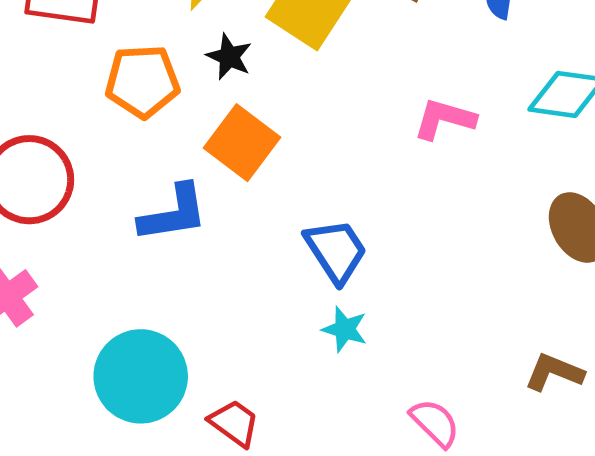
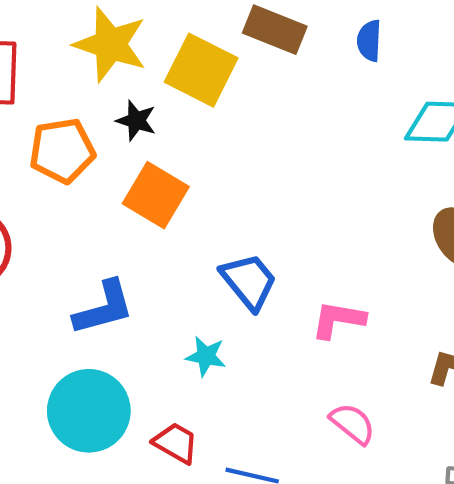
pink L-shape: (444, 119) -> (338, 320), moved
blue L-shape: (173, 213) -> (104, 308), moved
cyan star: (345, 329) -> (206, 356), moved

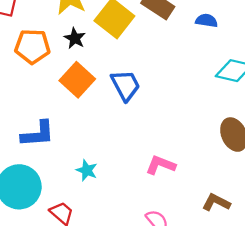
blue semicircle: (369, 41) -> (207, 21), turned 85
blue trapezoid: (249, 281) -> (125, 85), moved

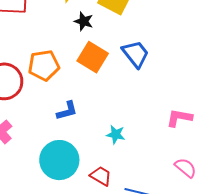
orange pentagon: (32, 46) -> (44, 65), moved
blue L-shape: (38, 134) -> (67, 111), size x0.7

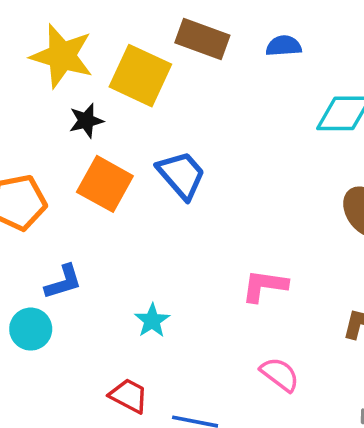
black star: (84, 21) -> (86, 121), turned -30
cyan star: (116, 135) -> (152, 321), turned 30
cyan circle: (59, 160) -> (31, 329), moved, size x0.6

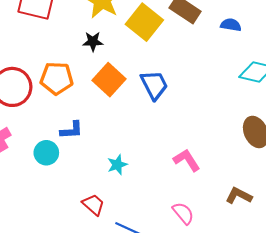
black star: (86, 121) -> (93, 41), moved
pink L-shape: (264, 286) -> (187, 160), turned 36

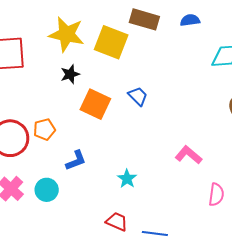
orange pentagon: (57, 78) -> (44, 129), moved, size x0.7
blue trapezoid: (154, 85) -> (138, 96), size x0.7
cyan circle: (46, 153) -> (47, 190), moved
pink semicircle: (183, 213) -> (216, 195), moved, turned 65

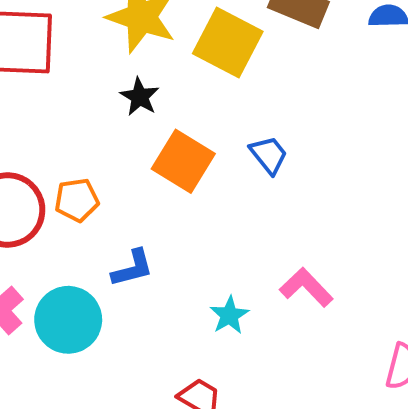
black star: (70, 74) -> (140, 97), turned -30
pink L-shape: (188, 155) -> (306, 287), moved
cyan circle: (47, 190) -> (68, 320), size x1.4

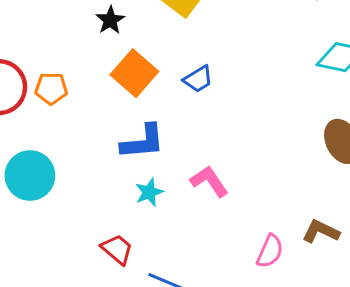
blue trapezoid: (269, 155) -> (198, 79), turned 88
blue L-shape: (132, 268) -> (143, 142), moved, size x1.4

